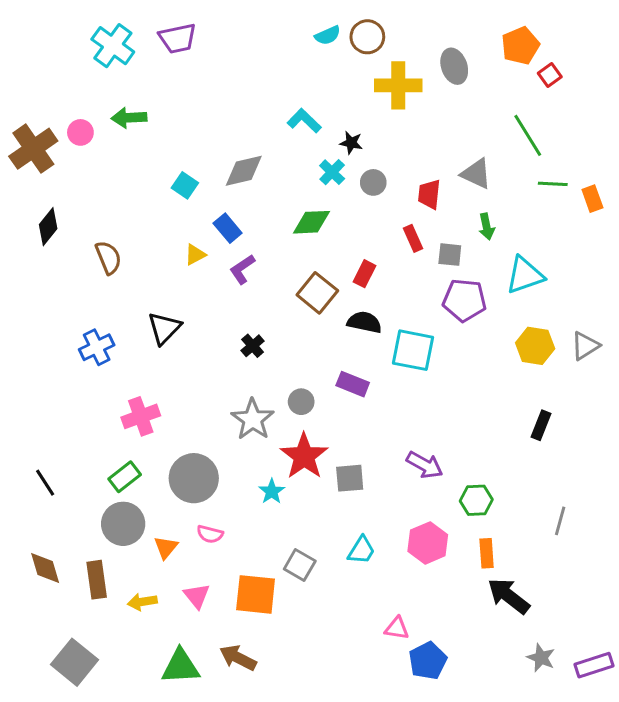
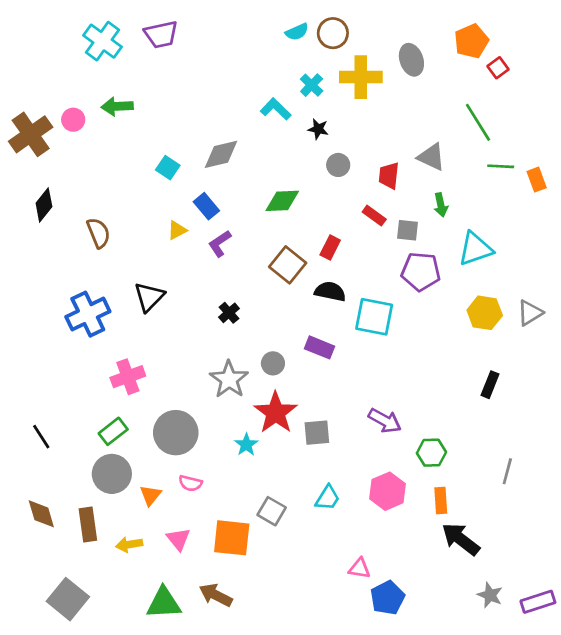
cyan cross: (332, 172) -> (312, 85), moved
red rectangle: (413, 238) -> (374, 216), turned -30
blue cross: (97, 347) -> (88, 314), size x1.4

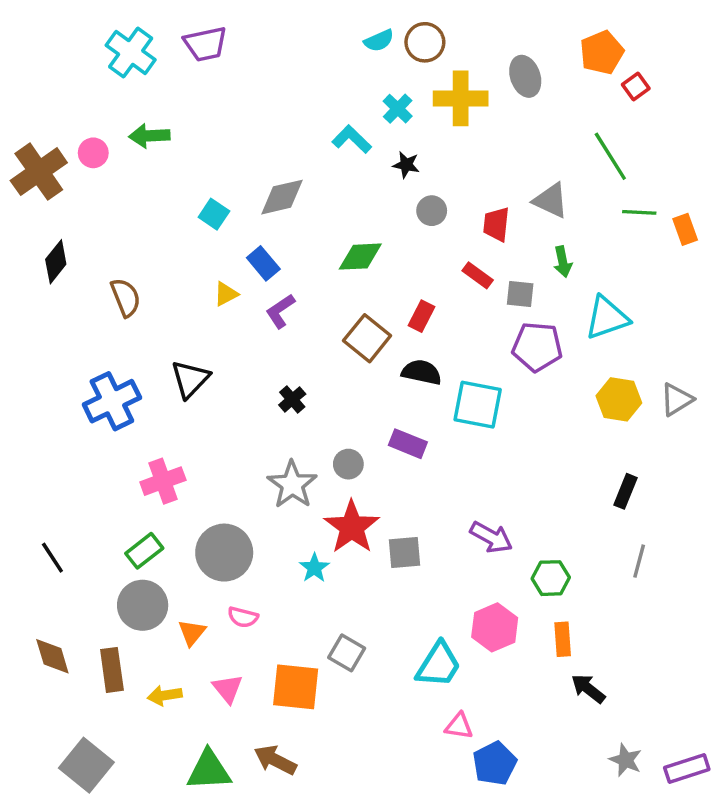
gray line: (507, 471) -> (639, 561), moved
cyan trapezoid: (328, 498) -> (438, 665), moved, size x1.4
black arrow: (461, 539) -> (588, 689), size x0.7

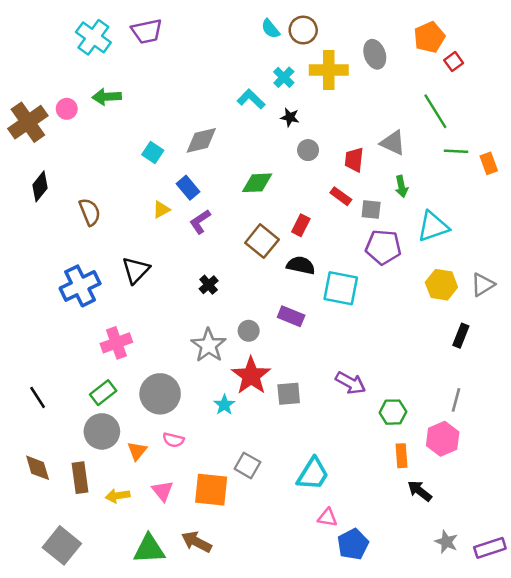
cyan semicircle: (379, 41) -> (270, 29), turned 75
black rectangle: (626, 491) -> (461, 336), moved
pink hexagon: (495, 627) -> (443, 439), moved

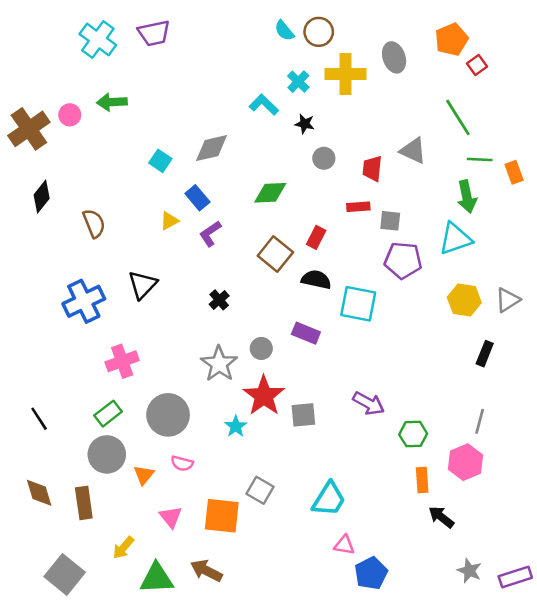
green arrow: (401, 186) -> (467, 197), moved, size x1.4
red rectangle: (341, 196) -> (358, 207), turned -40
yellow arrow: (118, 496) -> (123, 548), moved, turned -40

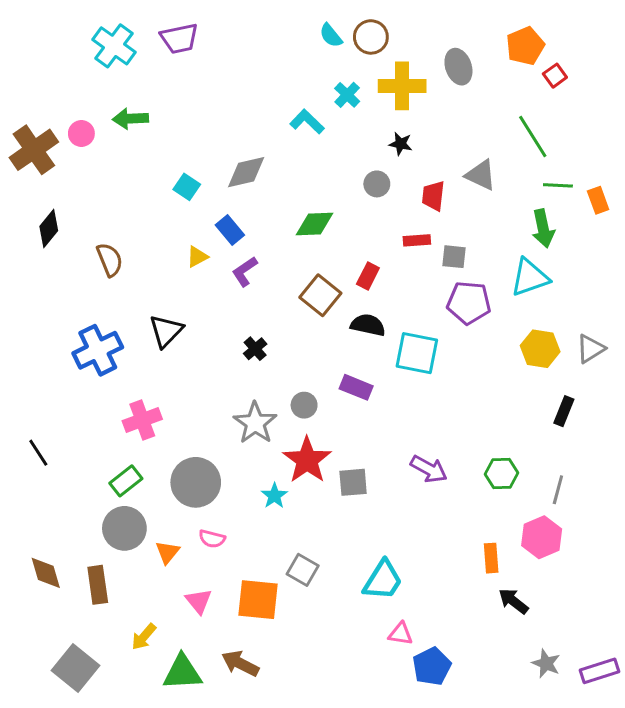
black star: (305, 124) -> (401, 144), moved
black line: (39, 419) -> (38, 453), moved
green hexagon: (413, 434) -> (502, 473), moved

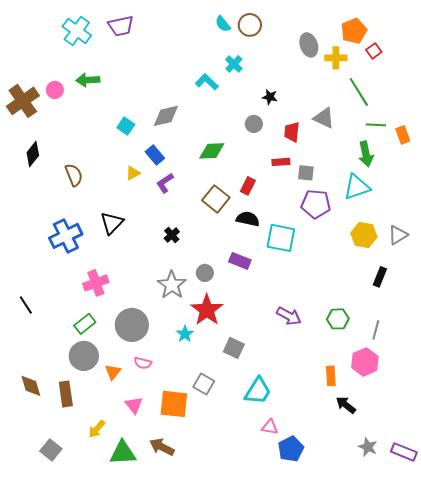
yellow cross: (402, 86) -> (336, 58), moved, size x0.7
gray square: (353, 482) -> (234, 348), moved, turned 30
gray square: (75, 668) -> (51, 450), size x0.7
purple rectangle: (600, 671) -> (404, 452), turned 40

